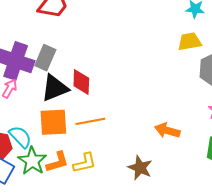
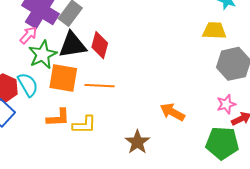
green star: (32, 161) -> (43, 55), moved

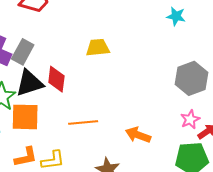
yellow trapezoid: (214, 31) -> (98, 48), moved
orange line: (100, 86) -> (83, 122), moved

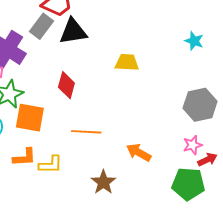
yellow trapezoid: (98, 48) -> (127, 62), moved
gray rectangle: (23, 52) -> (42, 26), moved
black triangle: (29, 83) -> (73, 31), moved

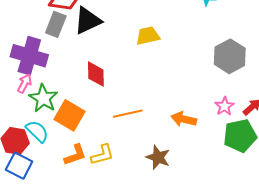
orange square: (30, 118) -> (70, 115), turned 36
pink star: (193, 145) -> (225, 106), moved

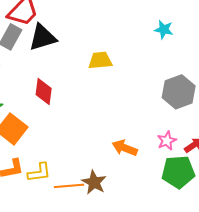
orange line: (128, 114) -> (69, 186), moved

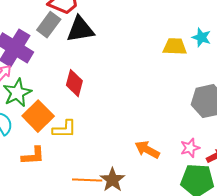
yellow trapezoid: (100, 60) -> (175, 47), moved
yellow L-shape: (39, 172) -> (64, 129), moved

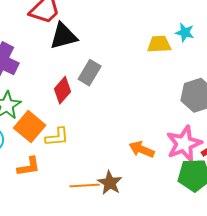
gray rectangle: (49, 25) -> (90, 73), moved
red diamond: (74, 83) -> (63, 90), turned 32
pink star: (190, 148) -> (184, 144), size x1.8

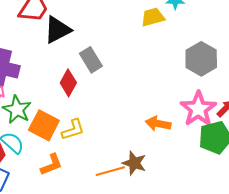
gray rectangle: (90, 73) -> (91, 60), turned -50

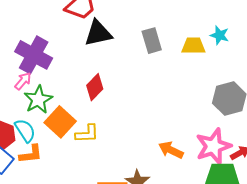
gray rectangle: (91, 60) -> (152, 41), moved
orange L-shape: (51, 165) -> (31, 154), moved

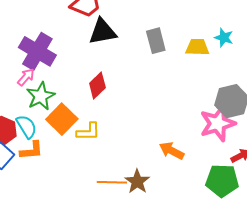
pink star: (213, 146) -> (218, 123), moved

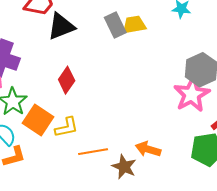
yellow trapezoid: (197, 47) -> (134, 25), moved
orange arrow: (172, 151) -> (148, 149), moved
orange line: (112, 182) -> (93, 152), moved

